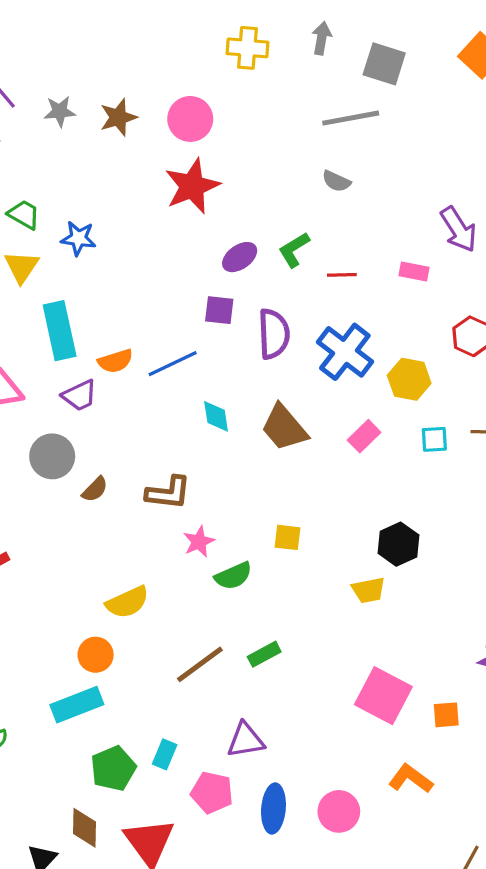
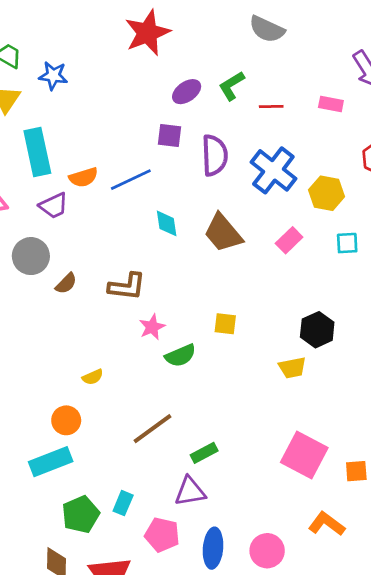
gray semicircle: (336, 181) -> (267, 29), size x1.5
yellow semicircle: (127, 602) -> (93, 377), size x0.6
green rectangle: (264, 654) -> (204, 453), moved

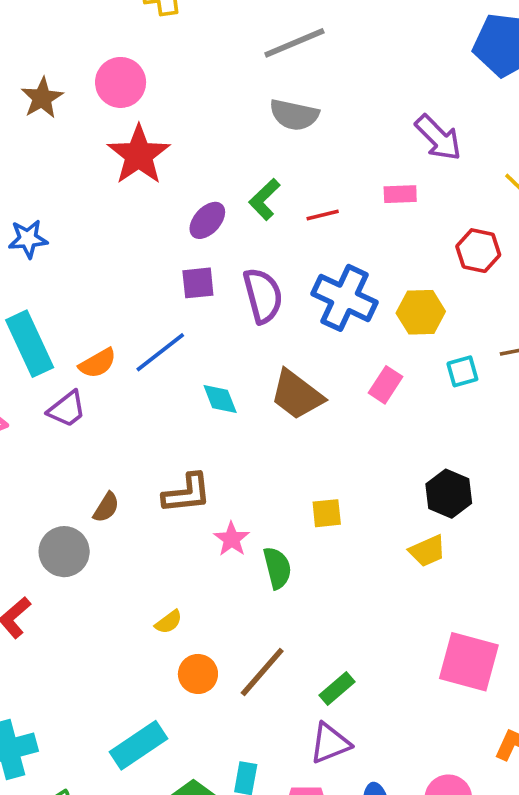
gray circle: (31, 256) -> (64, 552), moved
green semicircle: (180, 355) -> (277, 568), turned -68
orange circle: (66, 420) -> (198, 674), moved

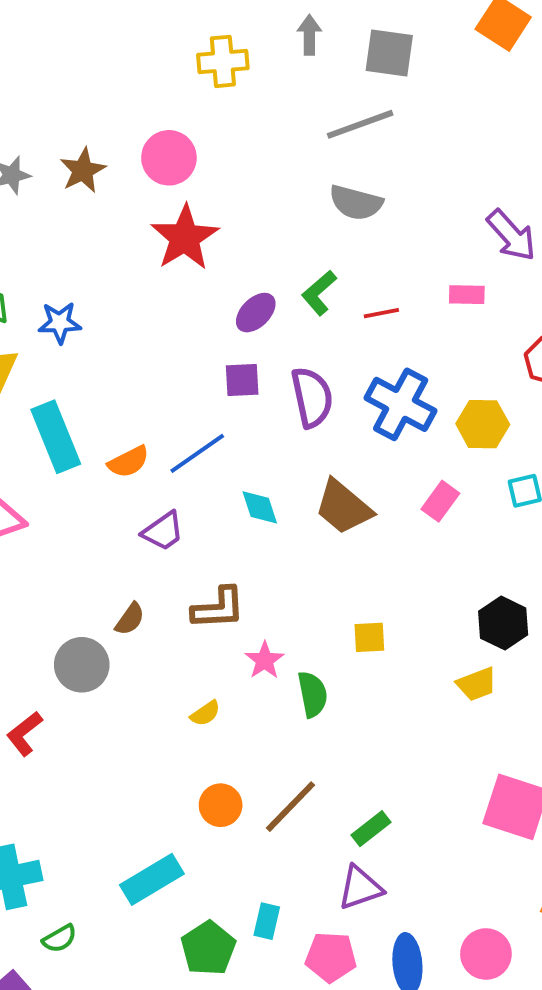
purple trapezoid: (67, 409) -> (163, 531), moved
yellow semicircle: (169, 622) -> (205, 713), moved

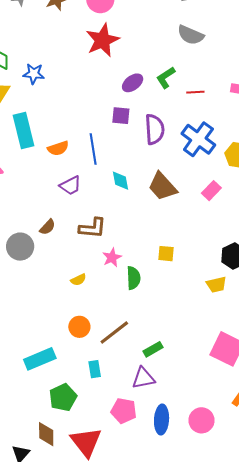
blue line: (197, 453) -> (93, 149), turned -72
cyan rectangle: (267, 921) -> (95, 369), moved, turned -30

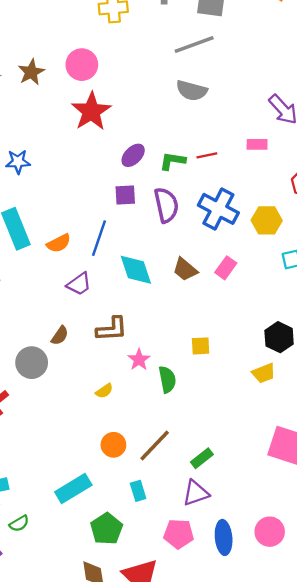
green L-shape: (166, 78) -> (172, 161), moved, turned 50
blue line: (93, 149) -> (99, 238), turned 36
cyan diamond: (121, 181) -> (136, 270), size x1.5
brown trapezoid: (162, 186) -> (185, 269), size x0.7
pink rectangle: (211, 191) -> (226, 268), moved

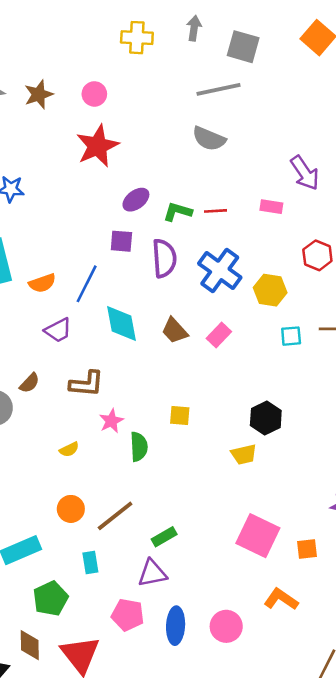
pink circle: (82, 65) -> (94, 94), size x0.7

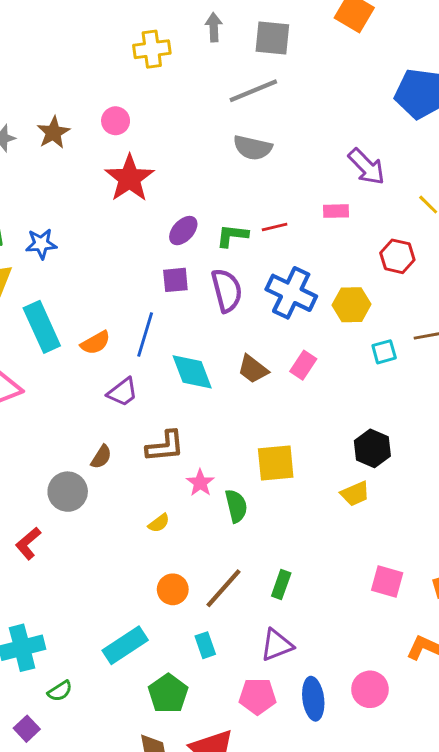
yellow square: (180, 415) -> (276, 463), size x1.6
pink square: (258, 536) -> (387, 582), size x0.7
green rectangle: (164, 537) -> (281, 584), moved, turned -30

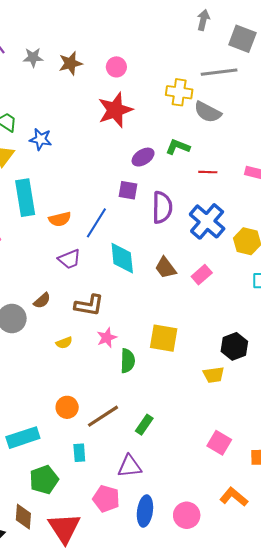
yellow cross: (152, 49) -> (179, 92), moved
green L-shape: (232, 236) -> (178, 147), moved
yellow semicircle: (159, 523) -> (64, 343), moved

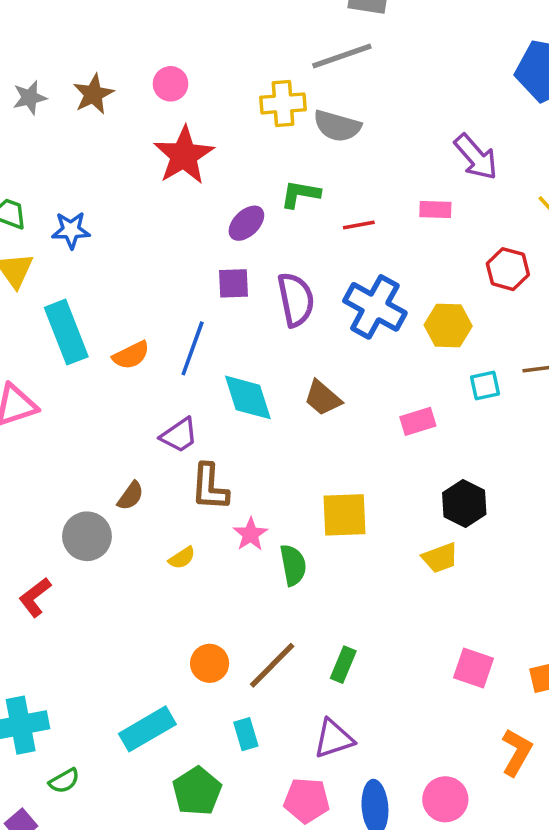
purple trapezoid: (69, 259) -> (179, 435), moved
pink rectangle: (202, 275) -> (418, 421), moved, turned 36
brown L-shape: (89, 305) -> (210, 487), turned 96
orange L-shape: (234, 497) -> (517, 752), turned 92

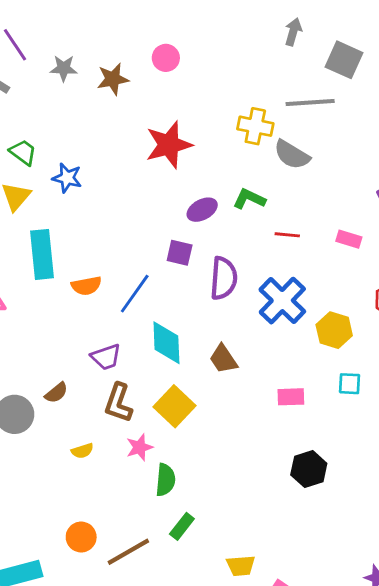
pink circle: (171, 84) -> (166, 58), moved
yellow square: (345, 515) -> (175, 406), moved, turned 30
yellow trapezoid: (440, 558) -> (241, 566), moved
green rectangle: (343, 665) -> (182, 526), moved

